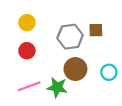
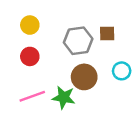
cyan circle: (109, 72) -> (122, 71), moved

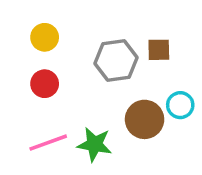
brown circle: (84, 77) -> (145, 119), moved

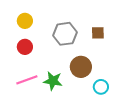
brown square: (159, 50) -> (98, 33), moved
cyan circle: (180, 105) -> (101, 87), moved

